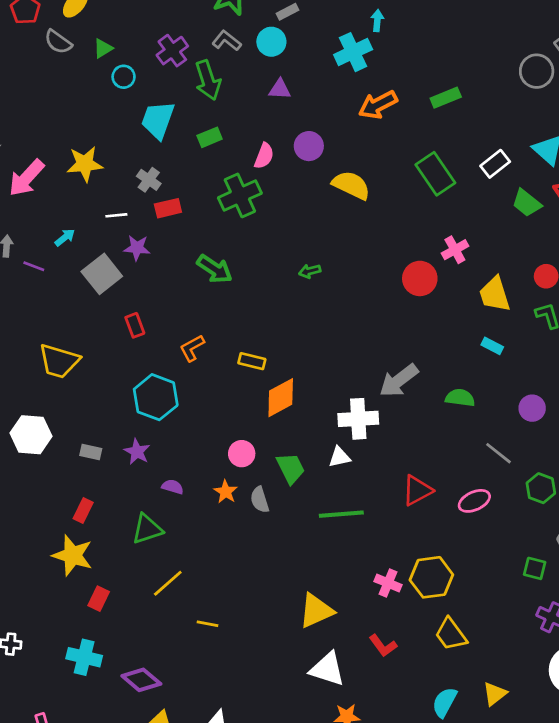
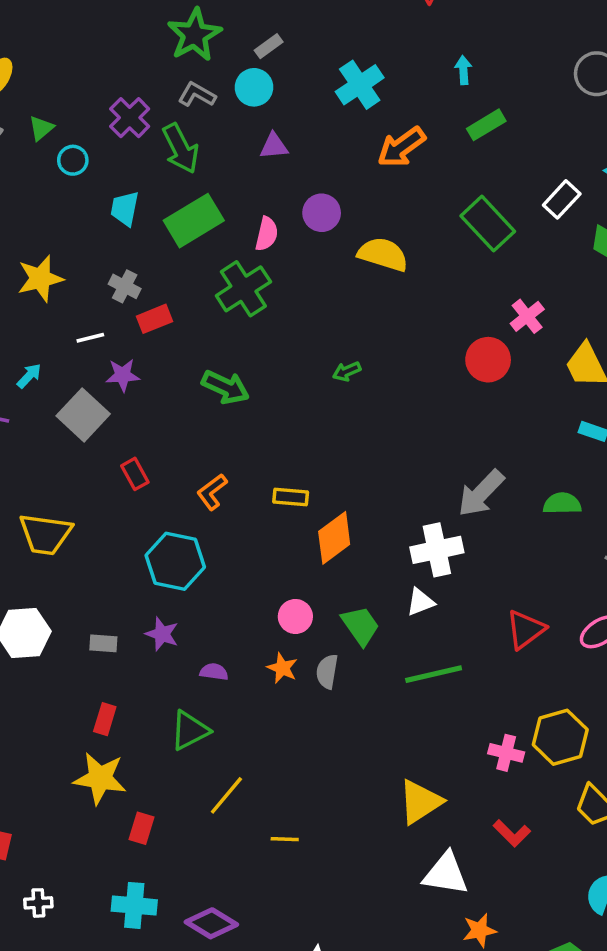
cyan arrow: (377, 21) -> (463, 70), moved
cyan trapezoid: (158, 120) -> (125, 209), size x0.7
green rectangle: (210, 137) -> (194, 221), size x1.8
gray semicircle: (260, 500) -> (327, 672), turned 35

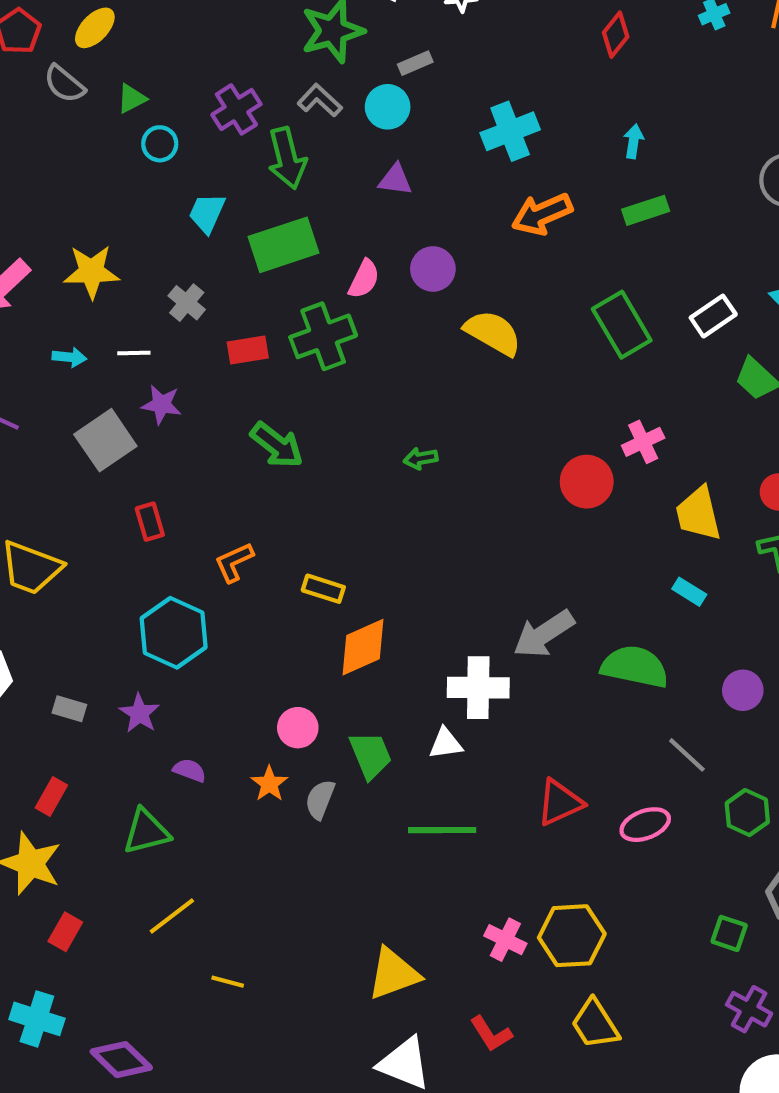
red rectangle: (155, 319) -> (248, 350), moved
cyan arrow: (29, 376) -> (69, 357), moved, turned 40
green semicircle: (562, 504) -> (635, 667), size x1.5

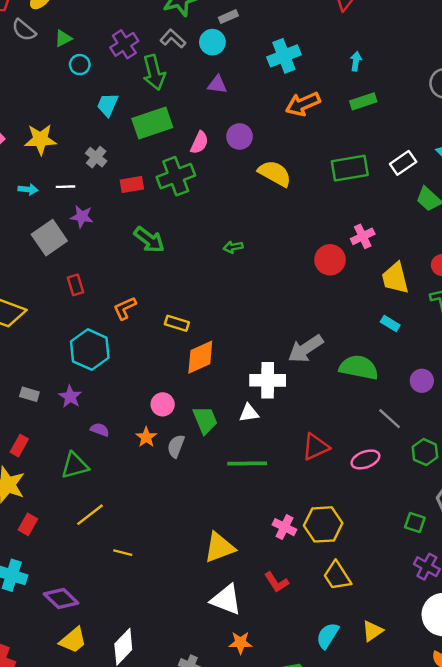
green rectangle: (622, 325) -> (350, 168), turned -69

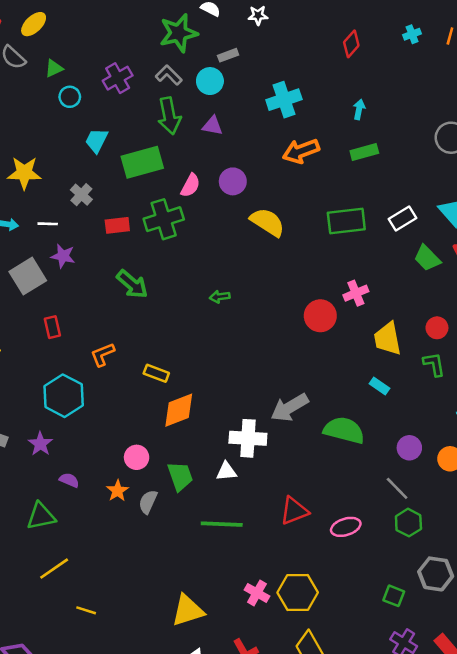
green arrow: (154, 73) -> (169, 116), moved
gray line: (390, 419) -> (397, 488), moved

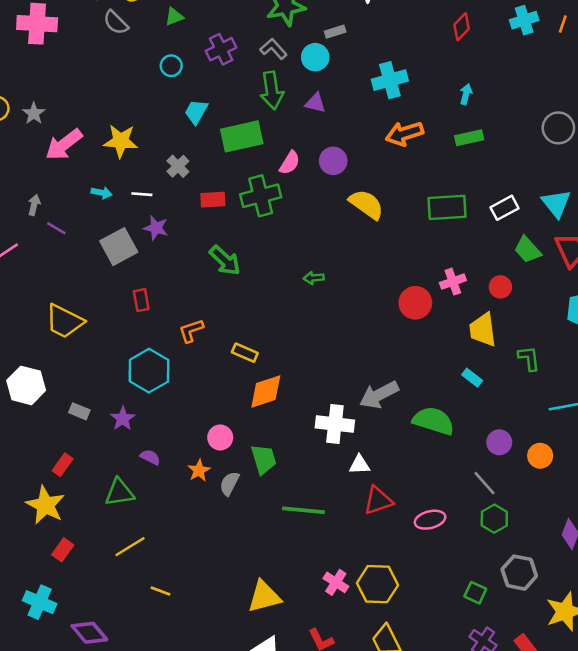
cyan cross: (412, 34) -> (524, 20), size x1.5
green triangle: (54, 68) -> (174, 17), moved
red circle: (437, 328) -> (500, 287), moved
white triangle: (226, 471) -> (359, 465), moved

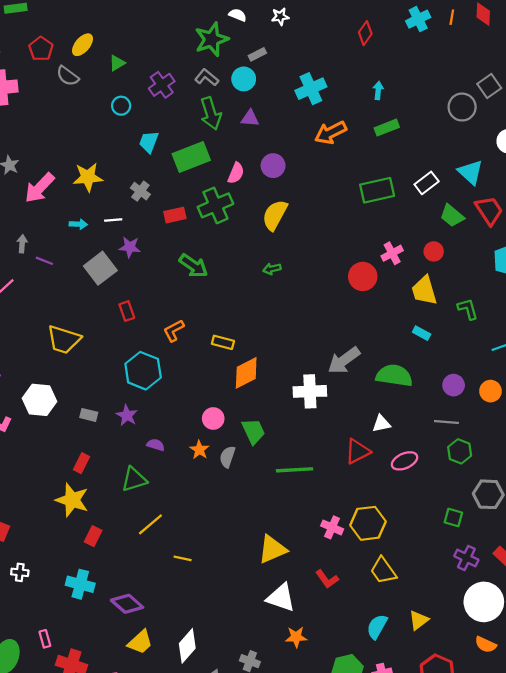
yellow semicircle: (366, 204) -> (275, 215), moved, turned -88
white triangle: (359, 465) -> (381, 424), moved
gray line: (485, 483) -> (446, 422), turned -35

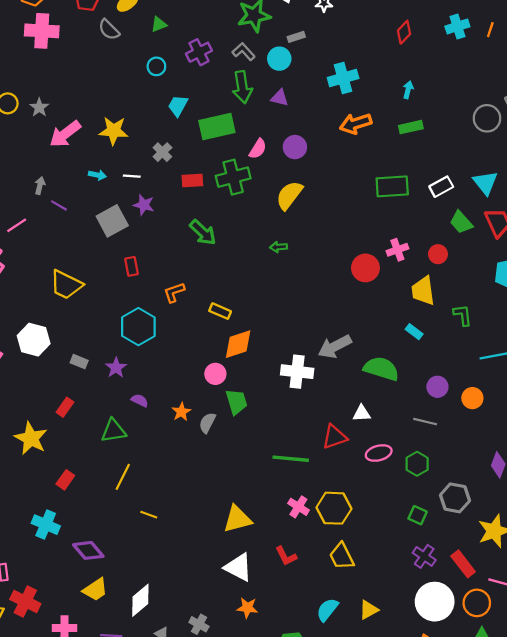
pink circle: (213, 418) -> (215, 374), moved
green hexagon: (460, 451) -> (417, 464), moved
green line: (295, 470) -> (291, 459), moved
yellow star: (72, 500) -> (31, 438), moved
yellow line: (150, 524) -> (123, 477), turned -32

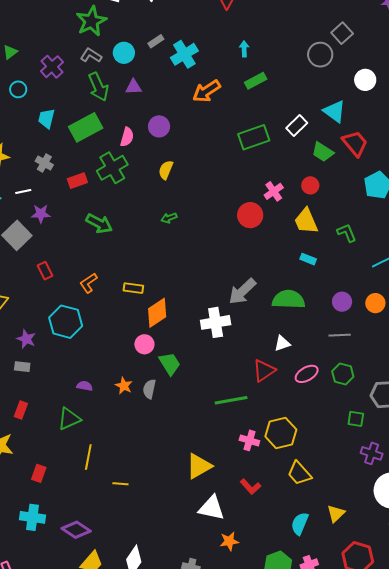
gray rectangle: (296, 37) -> (156, 41), moved
yellow semicircle: (289, 195) -> (166, 170), size x0.7
purple star: (116, 368) -> (26, 339), moved

